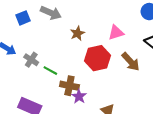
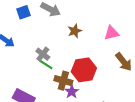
red hexagon: (97, 58) -> (84, 70), moved
gray cross: (31, 60) -> (43, 54), moved

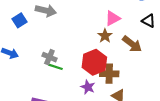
brown star: (75, 31) -> (105, 36), moved
brown cross: (63, 81) -> (109, 74), moved

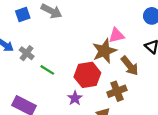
brown star: (105, 36) -> (104, 51), size x1.6
gray cross: (49, 57) -> (27, 53), moved
brown cross: (109, 74) -> (117, 91), moved, turned -36

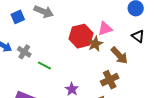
brown star: (104, 51) -> (95, 44), size x0.7
red hexagon: (87, 75) -> (81, 36), moved

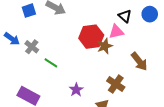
black triangle: (138, 36) -> (125, 16), moved
brown arrow: (119, 56) -> (139, 61), moved
brown cross: (110, 80) -> (116, 84), turned -36

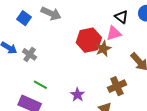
blue square: (29, 11) -> (24, 18), turned -32
green line: (51, 63) -> (40, 85), moved
brown cross: (116, 84) -> (117, 86), turned 36

